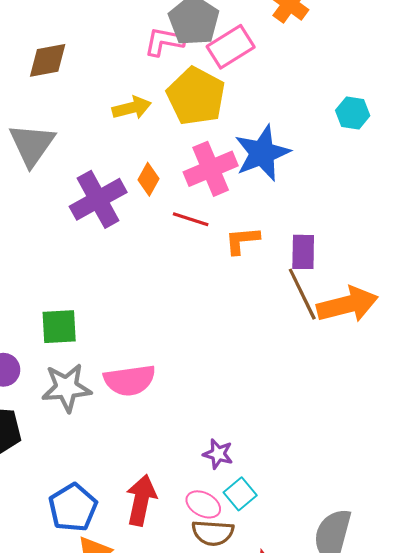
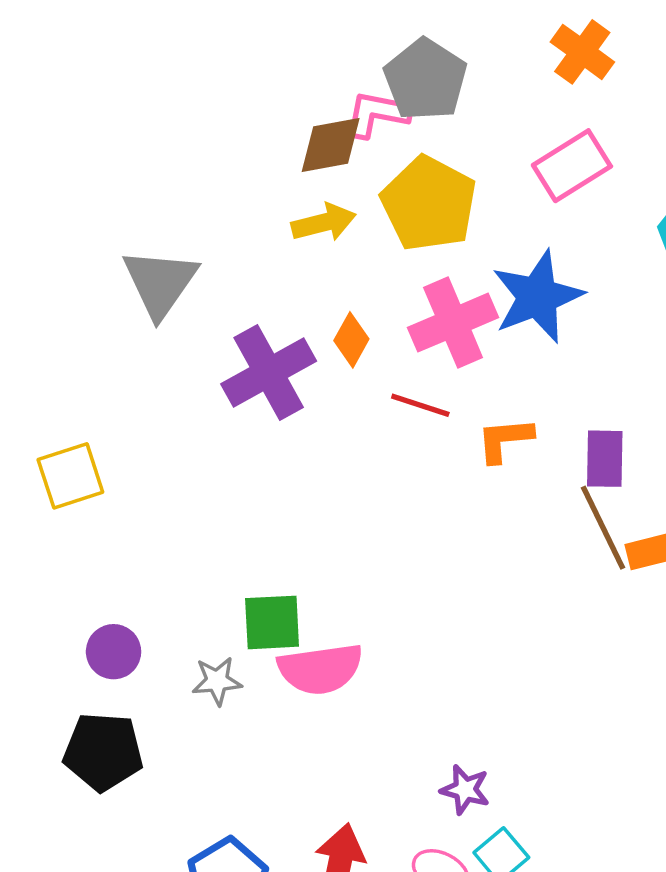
pink rectangle: (231, 47) -> (572, 166), moved
brown diamond: (48, 60) -> (331, 145), moved
green square: (59, 327) -> (272, 622), moved
gray star: (66, 388) -> (217, 681), size x0.6

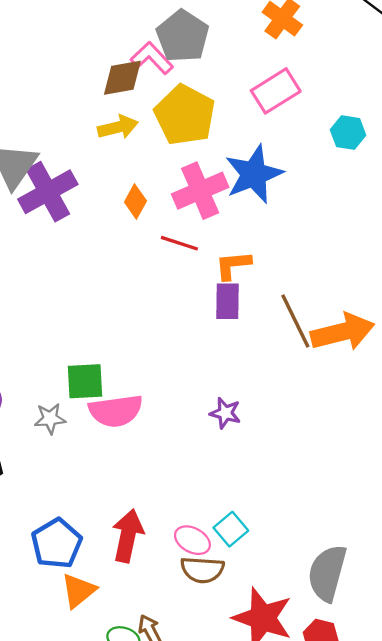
pink L-shape: (377, 114) -> (152, 58), turned 36
purple cross: (269, 373) -> (48, 192), moved
purple rectangle: (605, 459) -> (228, 301), moved
purple star: (465, 790) -> (225, 413), moved

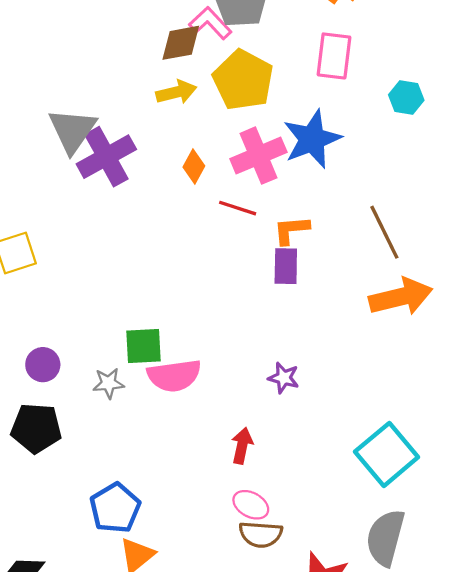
pink rectangle: (276, 91) -> (334, 56), turned -51
brown line: (295, 321) -> (384, 232), moved
cyan square: (231, 529) -> (387, 454), moved, size x1.8
red arrow: (128, 536) -> (242, 446), moved, size x0.7

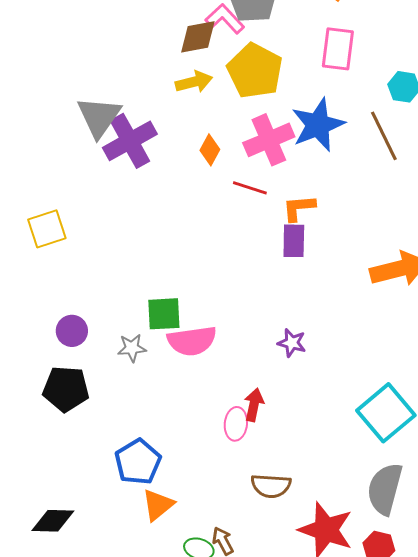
brown line: (384, 232) -> (384, 136), moved
pink ellipse: (251, 505) -> (236, 424), moved, turned 68

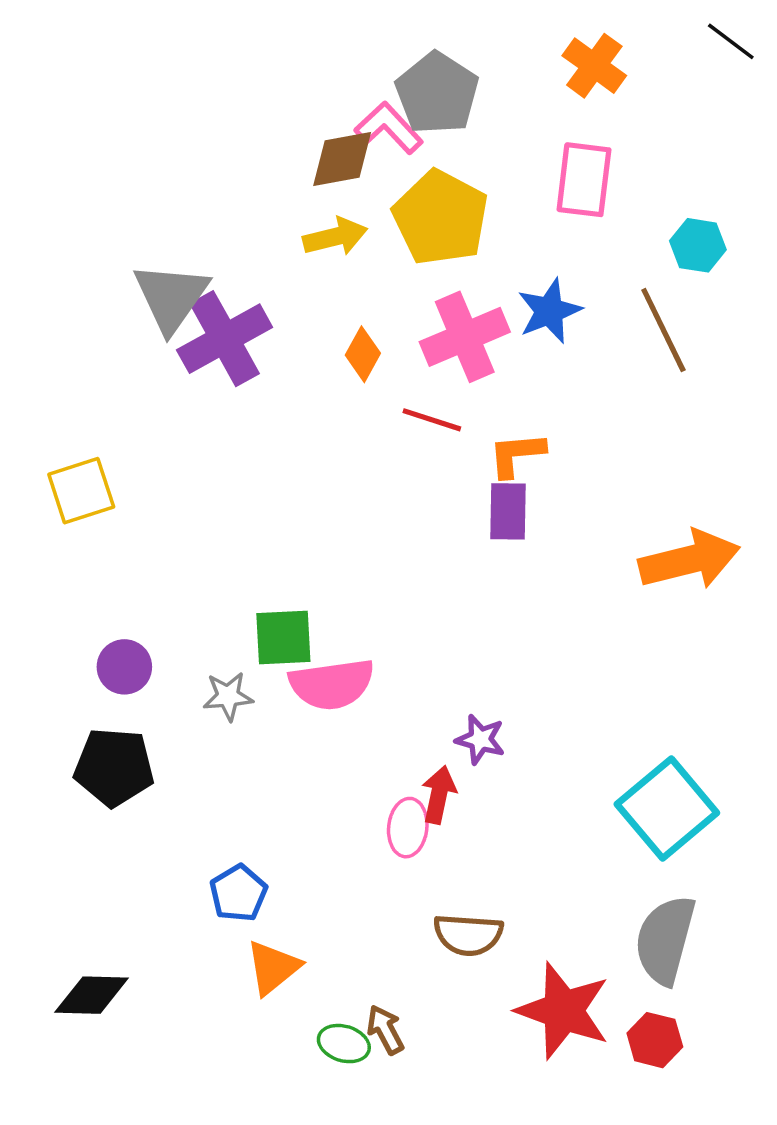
blue star: (318, 125) -> (549, 311), size x0.7
purple star: (292, 343) -> (480, 739), moved
blue pentagon: (138, 462) -> (238, 893), size x0.7

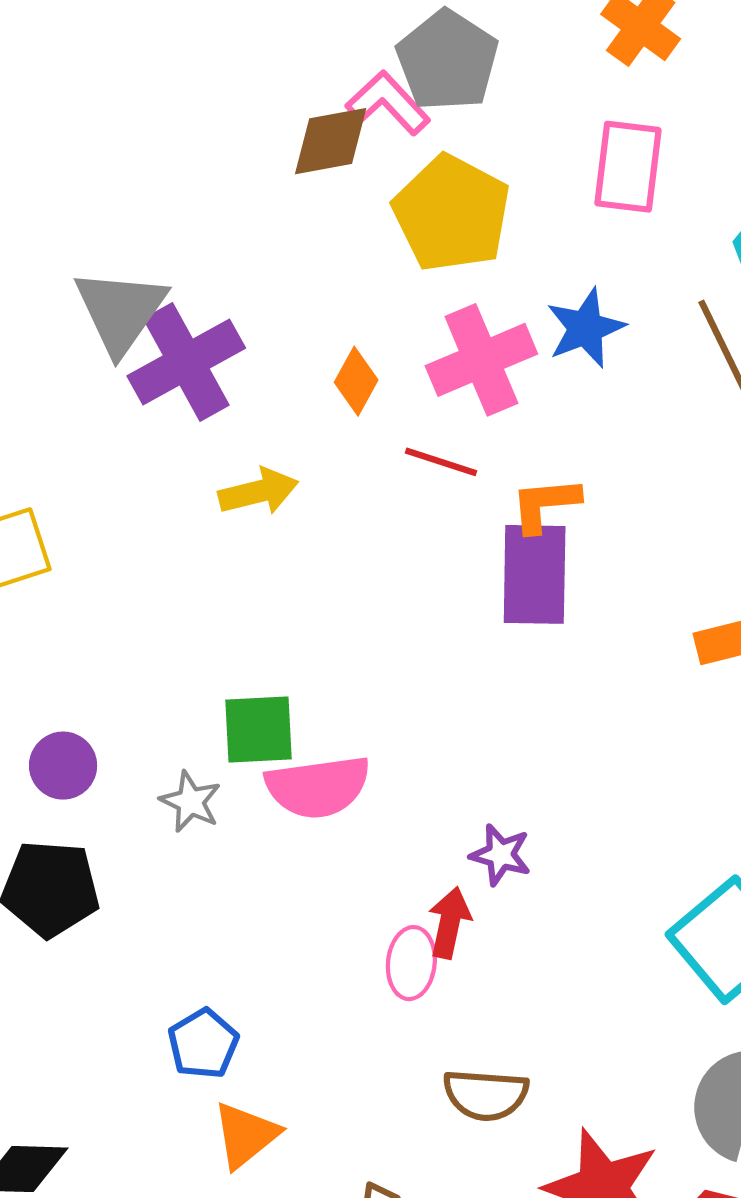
yellow arrow: (335, 237) -> (258, 492), moved
purple rectangle: (508, 511) -> (535, 574), size x1.4
gray star: (228, 696) -> (190, 802), turned 30

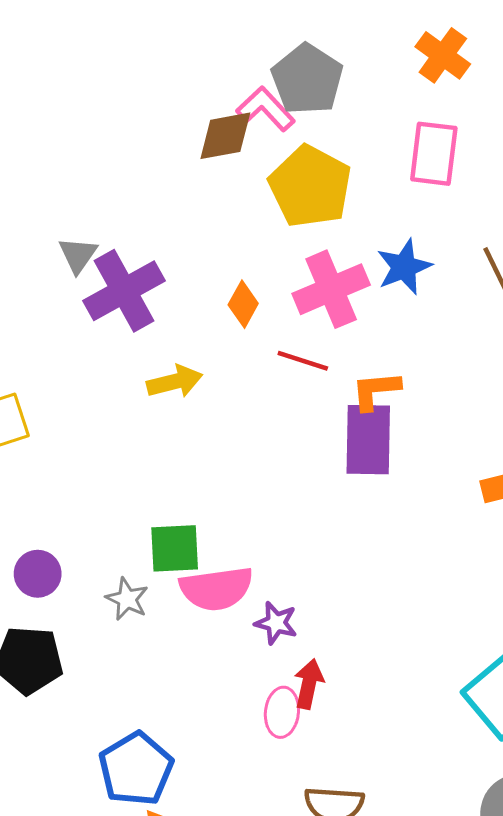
gray triangle: (120, 311) -> (78, 255), size x0.6
purple star: (501, 855) -> (276, 623), moved
blue pentagon: (203, 1044) -> (136, 769), size x1.5

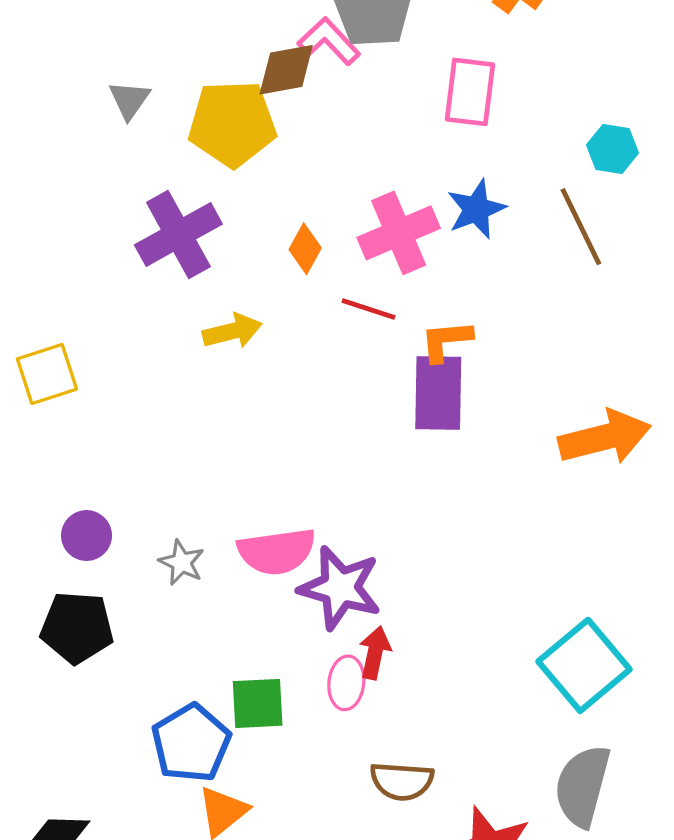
pink rectangle: (434, 154) -> (470, 92), moved
yellow pentagon: (310, 186) -> (232, 124), moved, turned -30
gray triangle: (78, 255) -> (129, 100), moved
green square: (175, 548) -> (258, 703), moved
purple star: (276, 623) -> (340, 588), size x1.8

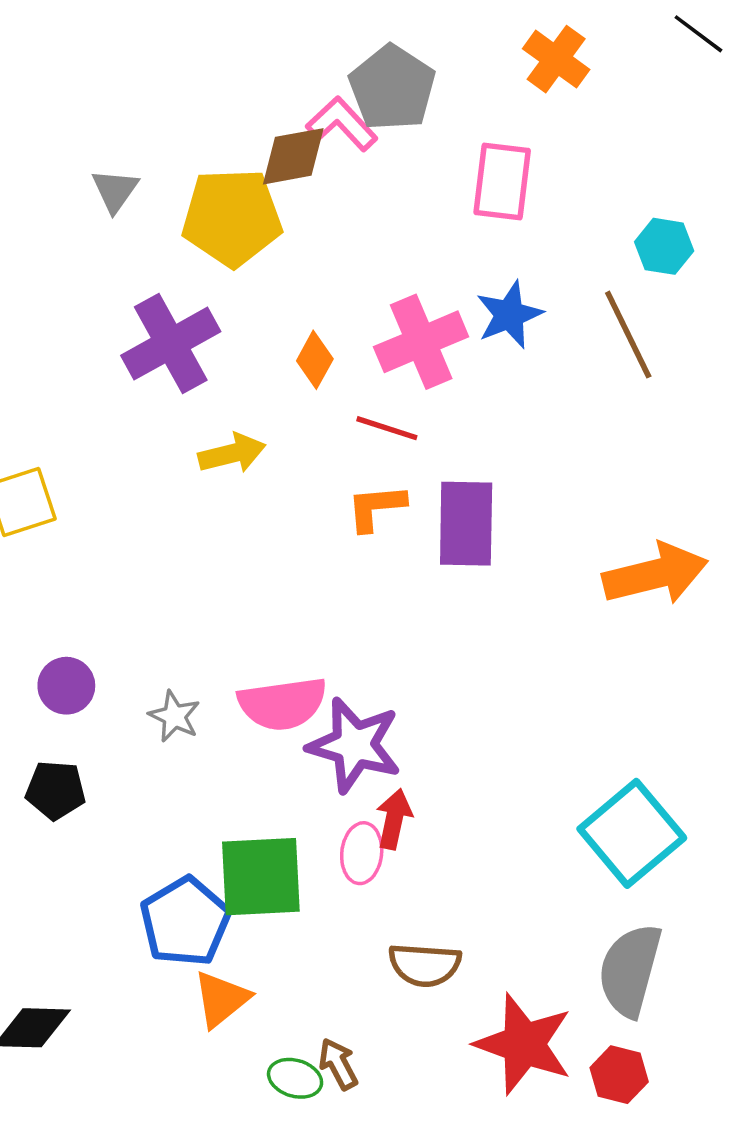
orange L-shape: (446, 341) -> (376, 507), moved
black pentagon: (77, 627) -> (56, 790), size x0.7
green square: (258, 703) -> (261, 877), size x1.4

